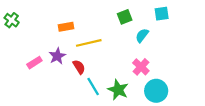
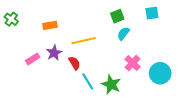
orange rectangle: (66, 27) -> (50, 25), moved
cyan semicircle: (142, 35) -> (123, 33), moved
cyan circle: (156, 91) -> (160, 73), moved

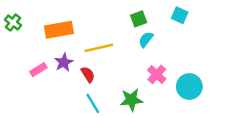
cyan square: (152, 13) -> (180, 15), turned 32
orange rectangle: (50, 25) -> (59, 30), size x1.6
cyan line: (88, 81) -> (93, 103), moved
green star: (111, 84) -> (131, 100), turned -30

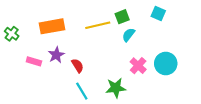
green cross: (13, 23) -> (12, 34), moved
yellow line: (99, 48) -> (98, 25), moved
pink rectangle: (38, 70) -> (34, 61), turned 48
cyan circle: (189, 87) -> (166, 63), moved

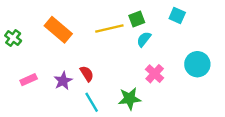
orange rectangle: (52, 26) -> (58, 30), turned 50
purple star: (56, 55) -> (63, 81), moved
pink rectangle: (34, 61) -> (29, 80), moved, turned -40
cyan circle: (166, 63) -> (197, 64), moved

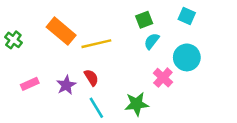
yellow line: (109, 29) -> (96, 44), moved
cyan circle: (197, 64) -> (187, 57), moved

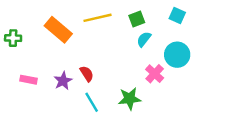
green cross: (13, 40) -> (13, 38), turned -35
yellow line: (96, 44) -> (97, 18), moved
pink rectangle: (30, 84) -> (28, 80), turned 35

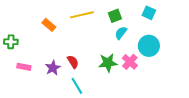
orange rectangle: (58, 30) -> (49, 25), size x0.6
green cross: (13, 38) -> (11, 42), moved
green star: (130, 99) -> (108, 63), moved

